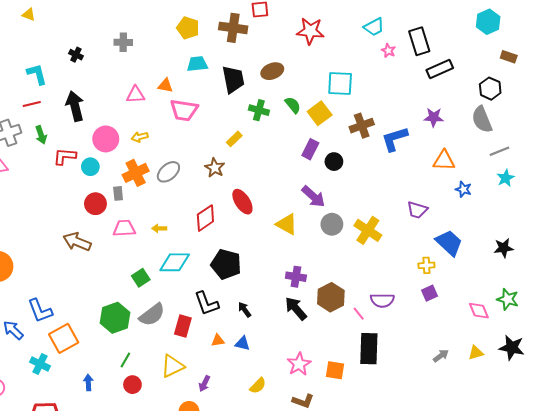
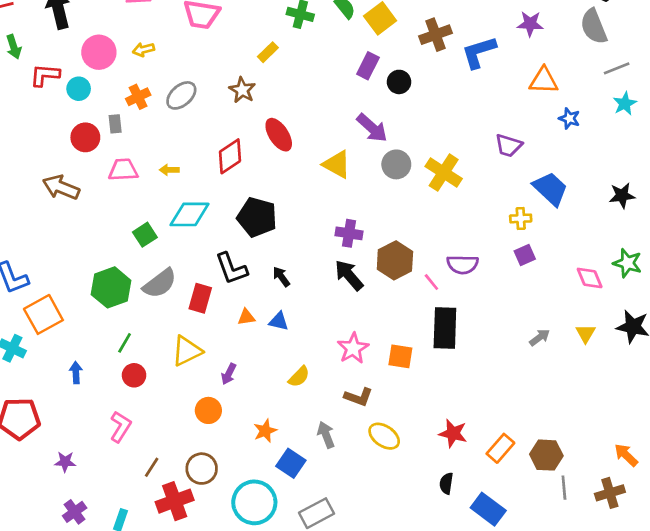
orange cross: (136, 173) -> (138, 97), size x0.7
yellow triangle: (476, 353) -> (586, 333), turned -42

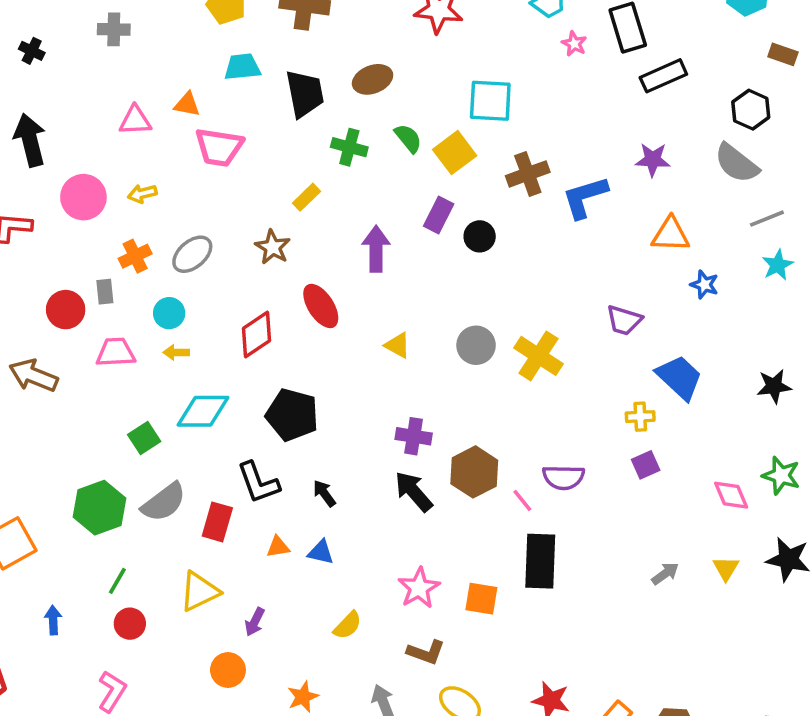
gray semicircle: (594, 27) -> (737, 163), turned -30
cyan circle: (79, 89) -> (169, 313), moved
purple arrow: (372, 128) -> (376, 249), moved, turned -132
yellow triangle: (337, 164) -> (398, 345), size x0.7

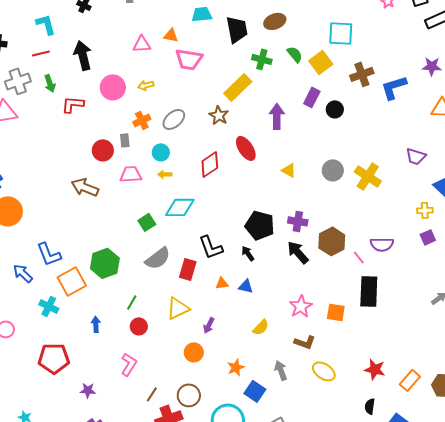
yellow rectangle: (307, 197) -> (238, 87), size x1.8
black pentagon: (292, 415) -> (260, 225), moved
green hexagon: (100, 508) -> (105, 263), moved

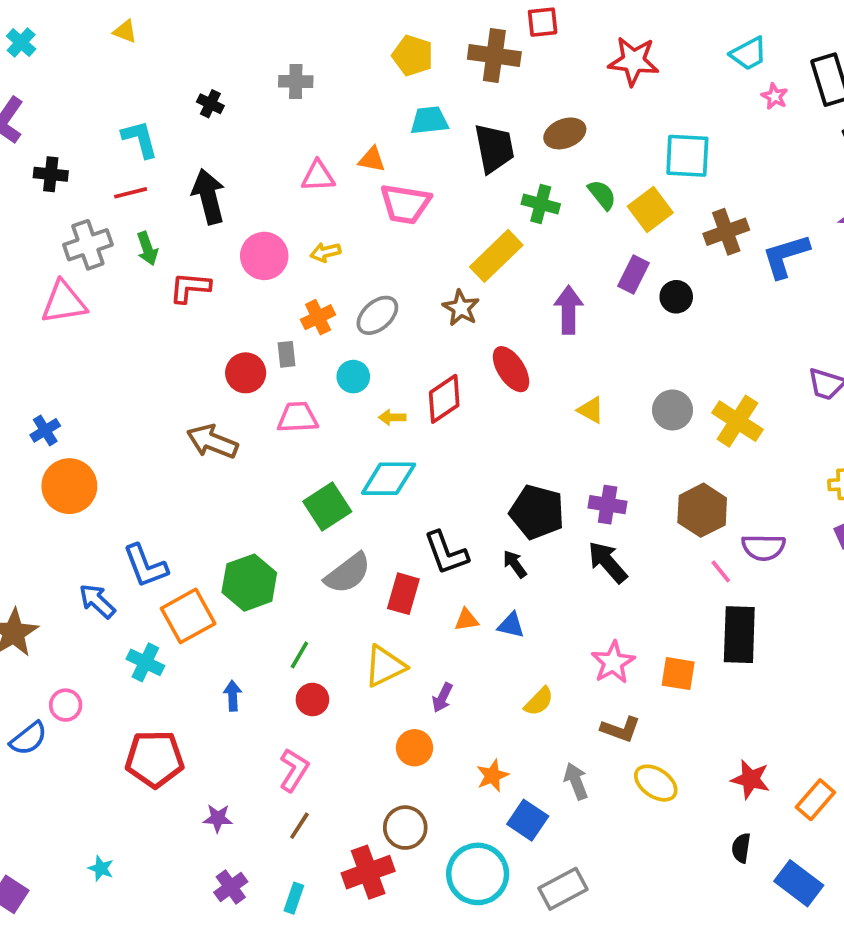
yellow arrow: (165, 174) -> (392, 417), moved
green square: (147, 222) -> (327, 506), size x1.4
brown hexagon: (332, 241) -> (702, 510), moved
brown line: (152, 394) -> (299, 826), moved

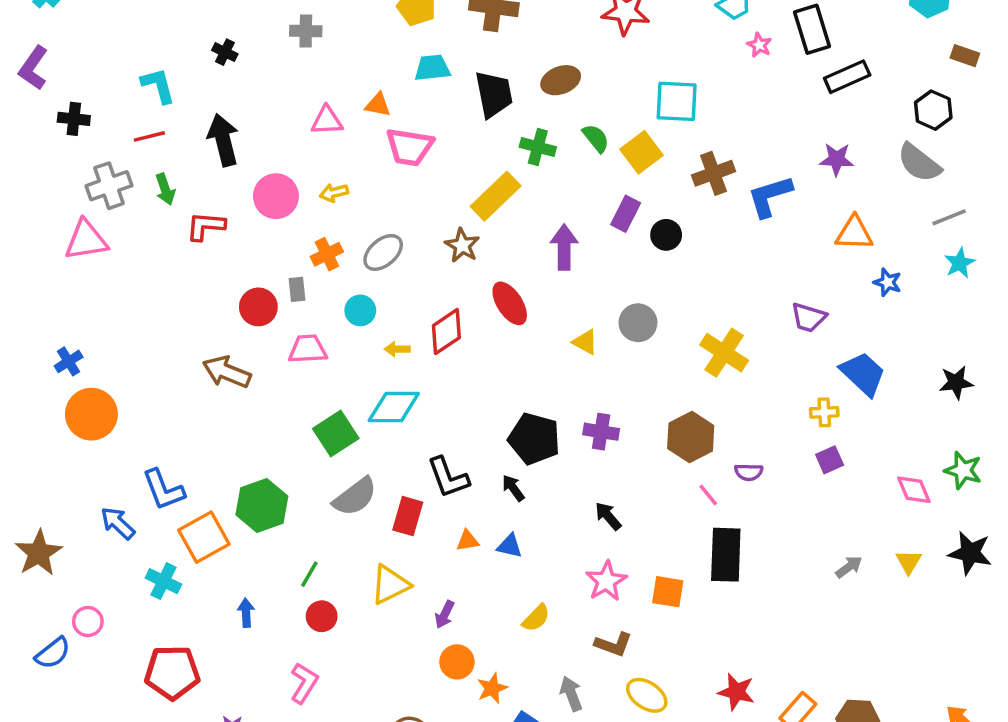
gray circle: (672, 410) -> (638, 323), moved
purple semicircle: (763, 547) -> (749, 472), size x0.7
black arrow: (608, 562) -> (608, 516), moved, size x0.7
orange circle: (415, 748) -> (457, 662), moved

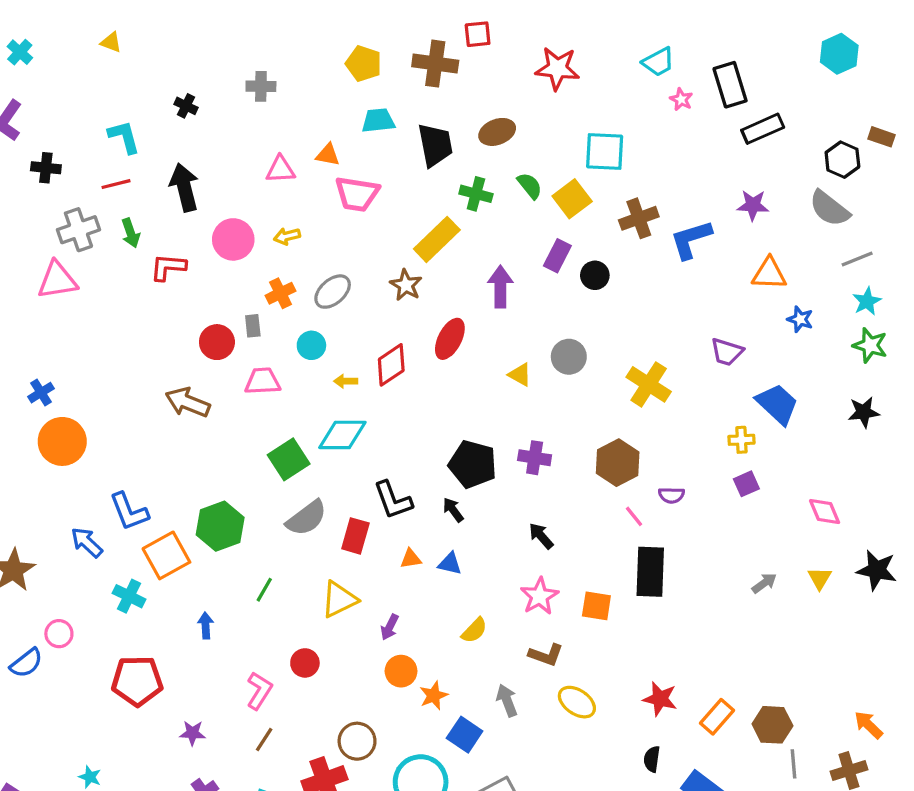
brown rectangle: (965, 56) -> (882, 137), moved
red ellipse: (510, 303) -> (450, 339), turned 60
green star: (963, 470) -> (870, 345), moved
red circle: (322, 616) -> (305, 663), moved

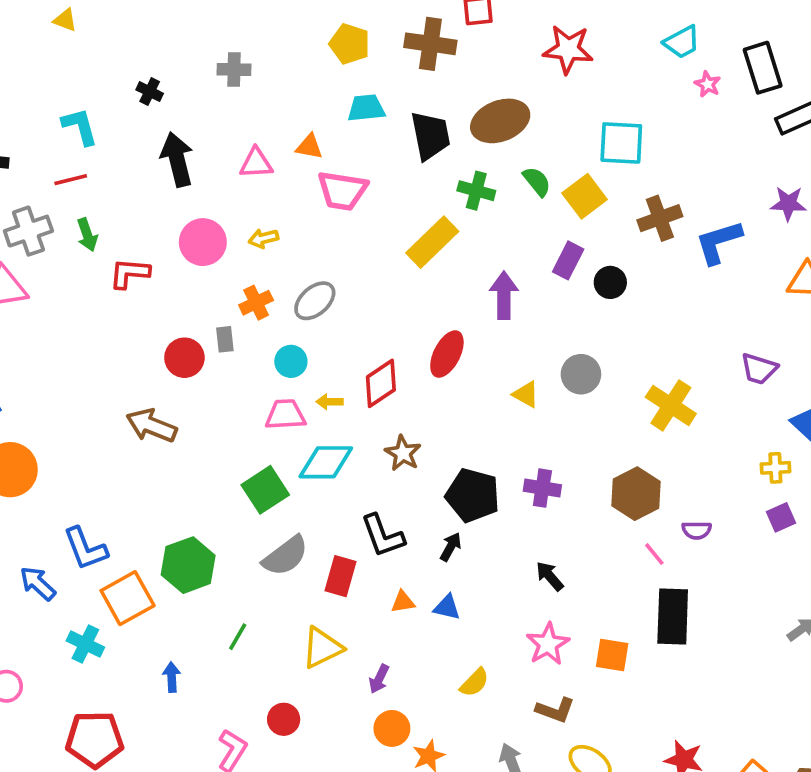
brown ellipse: (497, 132) -> (500, 121), size x1.4
black arrow: (184, 187) -> (177, 159), moved
brown star: (406, 285) -> (403, 453), moved
pink trapezoid: (263, 381) -> (285, 415), moved
black arrow: (453, 510) -> (451, 547), turned 65

